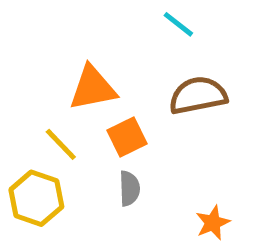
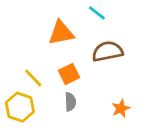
orange triangle: (93, 88) -> (61, 33), moved
orange star: (213, 223) -> (121, 108), moved

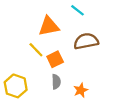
yellow line: (33, 78) -> (36, 50), moved
orange star: (121, 108) -> (81, 90), moved

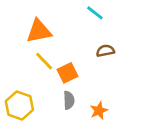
orange triangle: (49, 26) -> (39, 31), moved
brown semicircle: (86, 41) -> (105, 51), size x0.6

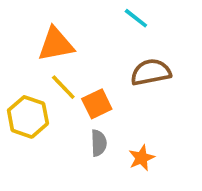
brown semicircle: (105, 51) -> (151, 72), size x1.5
yellow hexagon: (19, 105) -> (28, 117), moved

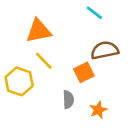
orange square: (97, 104) -> (84, 72), moved

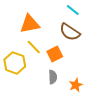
brown semicircle: (105, 50) -> (70, 32), moved, turned -135
orange square: (84, 72) -> (55, 54), moved

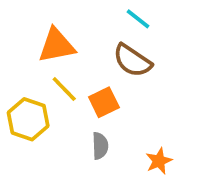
orange star: (76, 85) -> (159, 161), moved

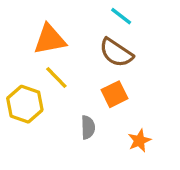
orange square: (104, 102) -> (114, 94), moved

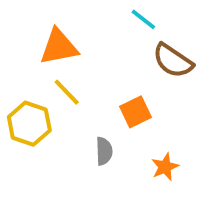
brown semicircle: (116, 53) -> (173, 61), moved

